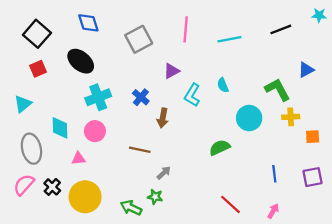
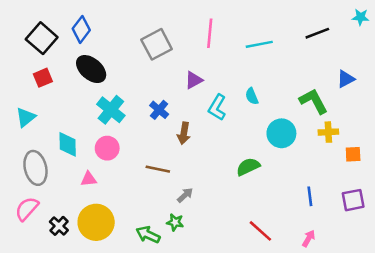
blue diamond: (88, 23) -> (81, 29), moved, turned 55
cyan cross: (98, 97) -> (111, 110), turned -30
black cross: (52, 187) -> (59, 226), moved

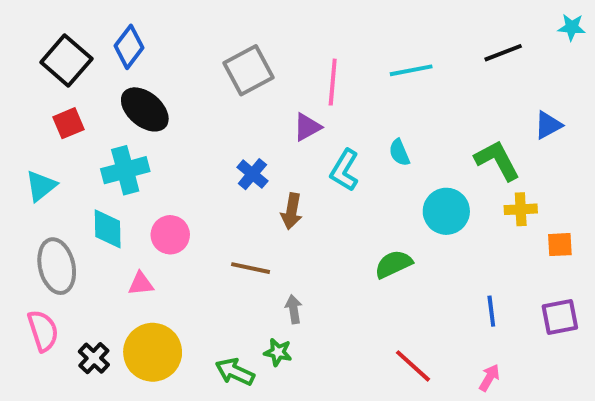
pink line: (210, 33) -> (333, 82), moved
cyan cross: (111, 110) -> (125, 170), moved, turned 36
gray arrow: (185, 195) -> (294, 309), turned -56
pink semicircle: (27, 209) -> (43, 331), turned 120

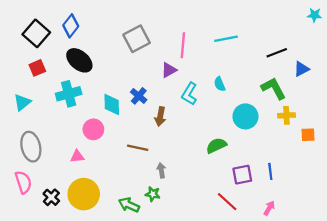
black line: (503, 53) -> (277, 53), moved
cyan diamond: (108, 229) -> (112, 105), moved
purple square: (560, 317) -> (242, 175), moved

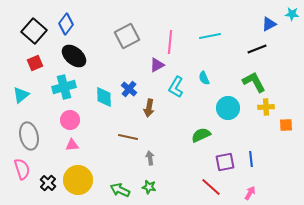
blue triangle: (302, 69) -> (269, 24), moved
pink circle: (93, 129) -> (70, 120), moved
green star: (153, 194) -> (149, 187), moved

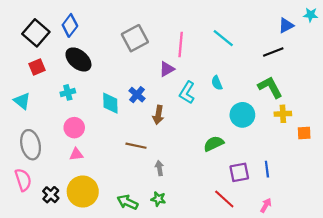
cyan line: (210, 36) -> (223, 38), turned 50
cyan cross: (64, 87) -> (68, 92), size x0.6
cyan triangle: (21, 95) -> (22, 101), turned -42

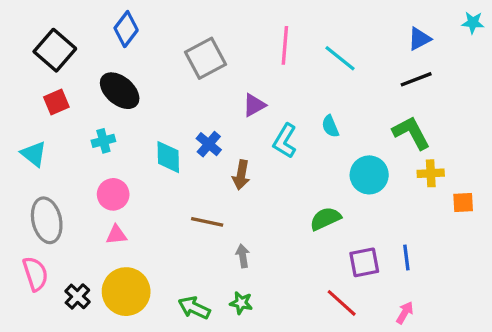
blue diamond: (70, 25) -> (126, 29), moved
blue triangle: (286, 25) -> (419, 39), moved
pink line: (181, 45) -> (285, 45), moved

